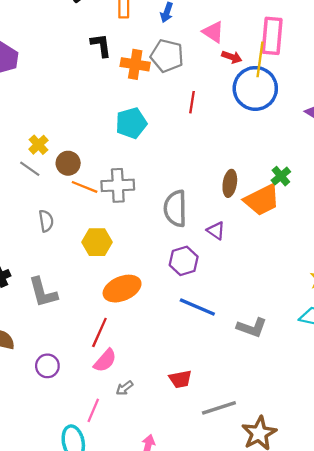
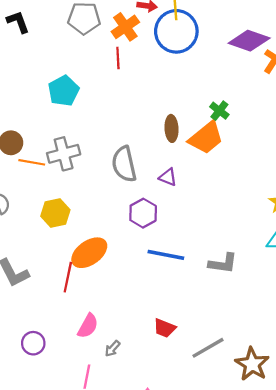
orange cross: (135, 64) -> (125, 27), moved, turned -32
red line: (99, 332) -> (68, 277), moved
red trapezoid: (180, 379) -> (165, 328), turned 45

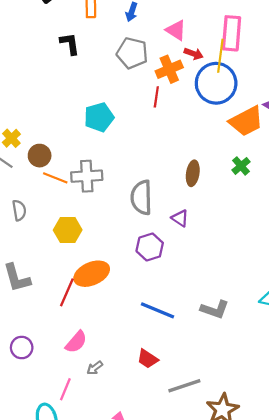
orange trapezoid: (206, 138) -> (246, 121), moved
blue line: (166, 255) -> (157, 310), moved

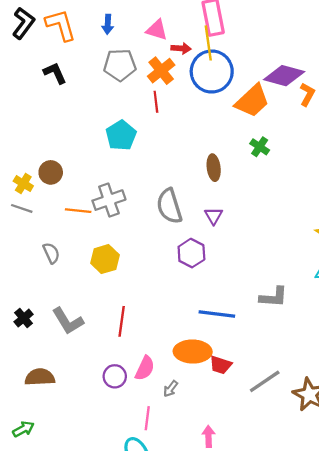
cyan pentagon: (99, 117) -> (121, 135), moved
brown circle: (40, 156) -> (51, 172), moved
purple triangle: (180, 218) -> (214, 216), turned 42
orange ellipse: (92, 274) -> (193, 352), moved, turned 40
purple circle: (22, 348) -> (115, 376), moved

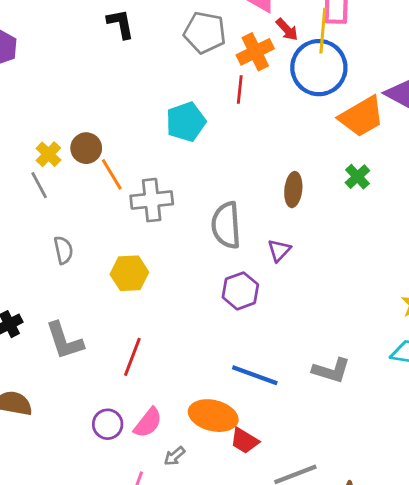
red arrow: (181, 48) -> (287, 29), turned 30
gray line: (22, 208) -> (39, 185), turned 30
orange line: (78, 211) -> (112, 174), moved, turned 40

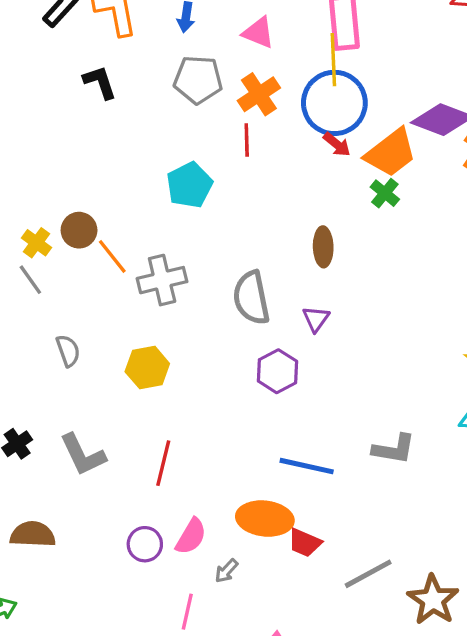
red arrow: (287, 29) -> (337, 144), moved
green cross: (357, 177) -> (385, 193), moved

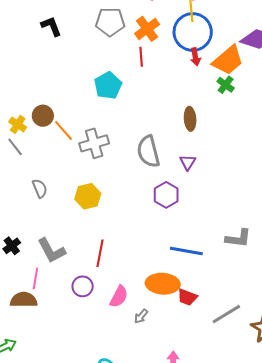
red arrow: (337, 144) -> (195, 57), turned 42
purple circle: (145, 544) -> (83, 286), moved
pink line: (187, 612) -> (35, 278), moved

